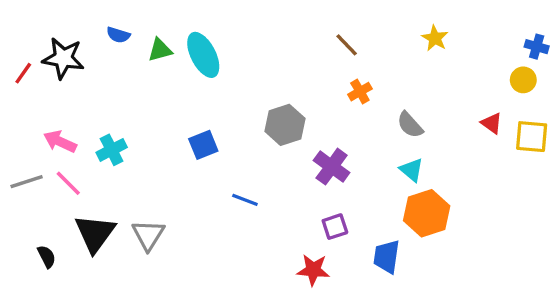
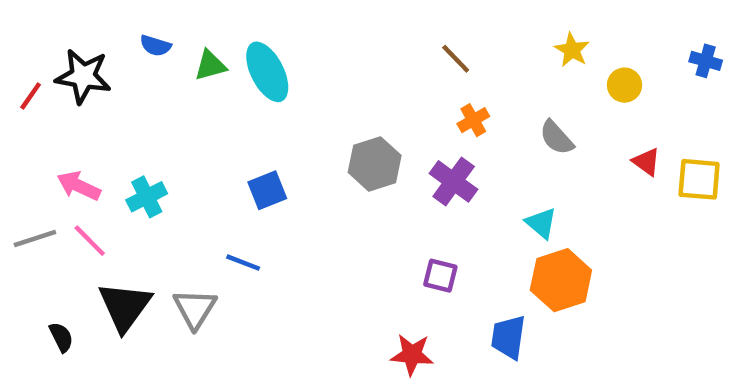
yellow circle: (523, 80) -> (624, 85), moved
gray semicircle: (410, 125) -> (557, 138), moved
purple cross: (332, 167) -> (454, 181), moved
blue line: (245, 200) -> (243, 263), moved
purple square: (335, 227) -> (440, 276), moved, turned 32

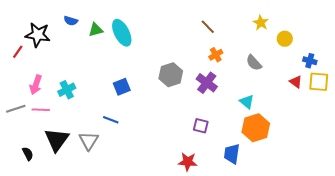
blue cross: (706, 61) -> (310, 61), moved
red line: (31, 96) -> (18, 52), moved
red triangle: (646, 162) -> (296, 82), moved
pink arrow: (79, 186) -> (36, 85), turned -96
pink line: (90, 241) -> (41, 110), turned -42

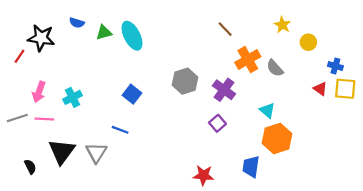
orange cross: (216, 55) -> (248, 60), moved, size x1.6
blue square: (122, 87) -> (132, 94), turned -30
purple square: (201, 126) -> (217, 123), moved, turned 35

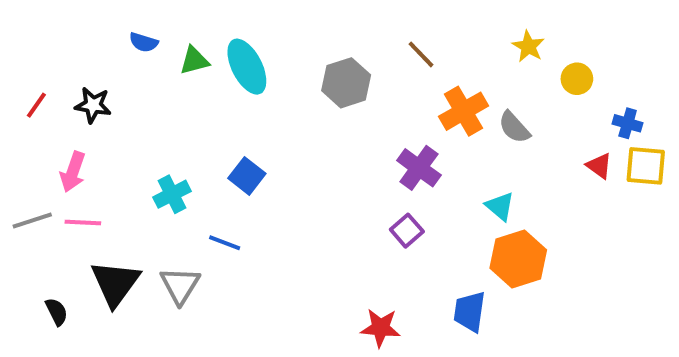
black star: (41, 38) -> (93, 105), moved, size x0.7
gray hexagon: (185, 81) -> (346, 83), moved
cyan cross: (72, 97) -> (172, 194), moved

